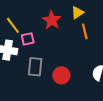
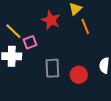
gray rectangle: (35, 67) -> (52, 68), moved
red circle: (61, 75) -> (79, 75), moved

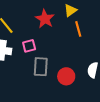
pink square: (30, 42) -> (29, 46), moved

